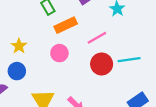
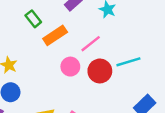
pink circle: (59, 53) -> (70, 67), moved

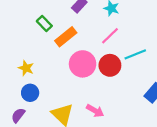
pink line: (91, 44) -> (110, 36), moved
pink circle: (70, 67) -> (83, 64), size x1.5

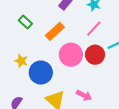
green rectangle: (44, 24) -> (25, 22), moved
blue circle: (30, 93) -> (41, 73), moved, size x1.5

